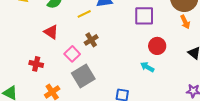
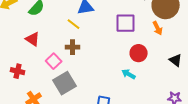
yellow line: (84, 14) -> (74, 24), moved, turned 64
orange arrow: (185, 22) -> (158, 28), moved
brown cross: (91, 40) -> (73, 47), turned 32

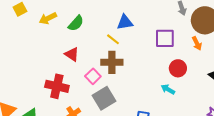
brown cross: (73, 47) -> (112, 62), size x1.5
red cross: (18, 71) -> (57, 86), size x1.6

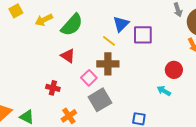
blue triangle: (125, 22) -> (121, 24), turned -36
green semicircle: (76, 23) -> (72, 25), size x1.4
purple square: (165, 38) -> (143, 35), moved
red cross: (57, 86) -> (53, 88), size x0.6

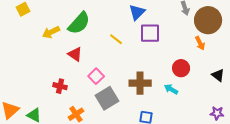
yellow arrow: (44, 20) -> (51, 32), moved
blue triangle: (121, 24) -> (137, 12), moved
brown cross: (108, 64) -> (140, 83), moved

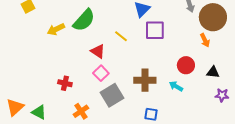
red triangle: (75, 54) -> (98, 51), moved
black triangle: (218, 75) -> (213, 72), moved, turned -32
purple star: (217, 113) -> (222, 95), moved

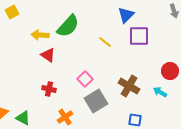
yellow arrow: (56, 29) -> (40, 35), turned 30
red triangle: (98, 51) -> (48, 55), moved
brown cross: (145, 80) -> (129, 86), turned 30

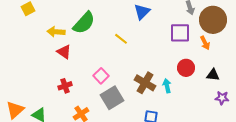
purple square: (139, 36) -> (180, 33), moved
red cross: (49, 89) -> (65, 86), turned -32
cyan arrow: (160, 92) -> (167, 86), moved, turned 48

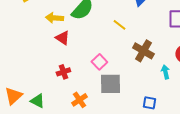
brown cross: (145, 83) -> (143, 51), moved
gray square: (112, 98) -> (110, 84), turned 30

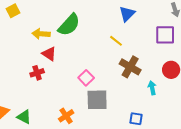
yellow line: (119, 25) -> (116, 41), moved
red cross: (63, 72) -> (37, 73), moved

